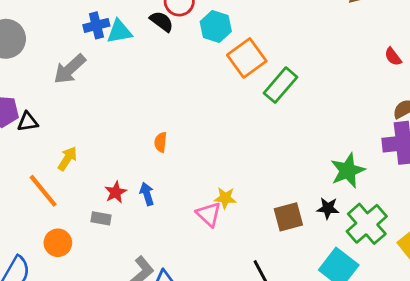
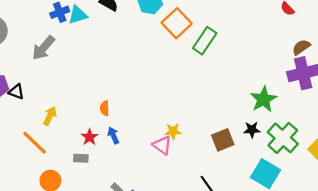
black triangle: (28, 122) -> (16, 92), turned 35
orange semicircle: (161, 142) -> (105, 108), moved

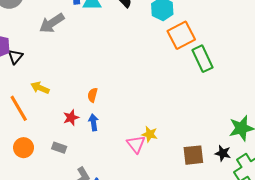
green rectangle: (205, 41) -> (203, 59), turned -75
black triangle: (16, 92) -> (15, 57), turned 35
yellow arrow: (50, 116) -> (40, 88), turned -108
gray rectangle: (81, 158) -> (59, 148), moved

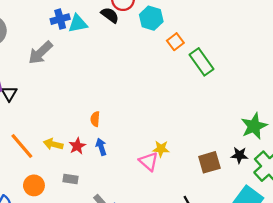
orange square: (181, 35) -> (175, 42), size x0.6
yellow arrow: (40, 88) -> (53, 144), moved

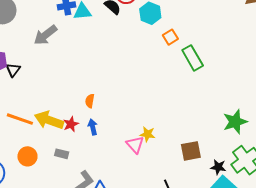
yellow arrow: (53, 144) -> (49, 120), size x1.6
orange line: (22, 146) -> (20, 119), turned -36
black star: (239, 155) -> (218, 167), moved

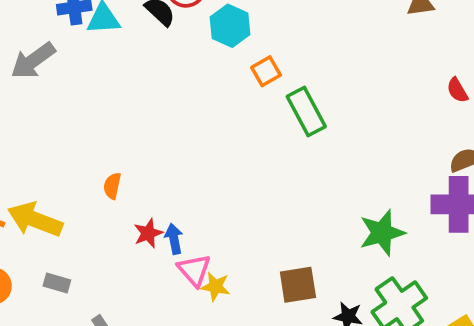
red star: (71, 124) -> (148, 233), moved
blue arrow: (93, 127) -> (174, 239), moved
yellow star: (147, 134) -> (215, 287), moved

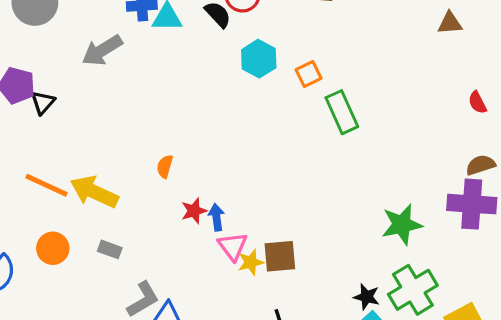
cyan hexagon: (230, 26) -> (259, 59), moved
brown square: (298, 285) -> (280, 256), moved
yellow star: (215, 287) -> (251, 262), turned -30

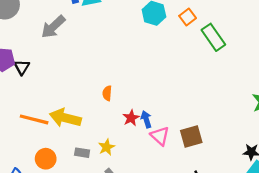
yellow star: (251, 262) -> (107, 147), moved

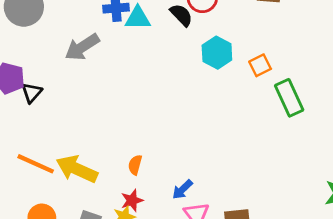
orange semicircle: (107, 93) -> (135, 165), moved
red star: (131, 118) -> (132, 200), moved
blue arrow: (146, 119) -> (182, 190), turned -126

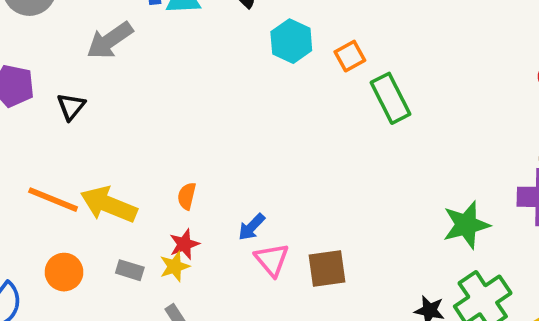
black triangle: (32, 93) -> (71, 107), moved

